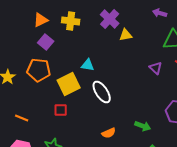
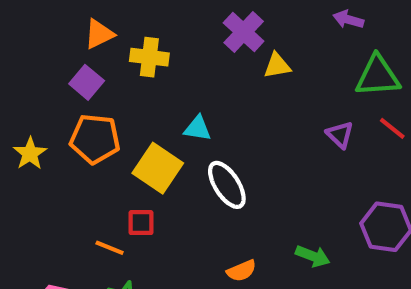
yellow cross: (71, 21) -> (149, 57), moved
purple square: (46, 42) -> (87, 82), moved
yellow square: (69, 84) -> (158, 168), turned -30
orange line: (22, 118) -> (110, 248), moved

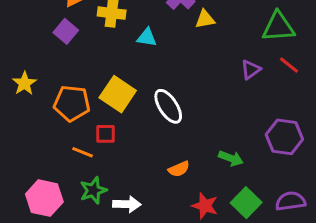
cyan triangle: (198, 128) -> (147, 38), moved
purple triangle: (340, 135) -> (251, 70), turned 40
orange pentagon: (95, 139) -> (72, 103), moved

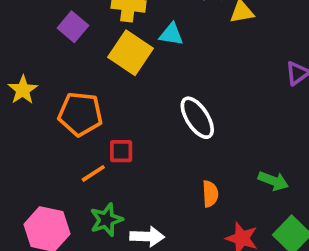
yellow square: (118, 94) -> (130, 53), moved
orange line: (83, 152) -> (93, 173), turned -55
orange semicircle: (179, 169) -> (210, 194), turned -70

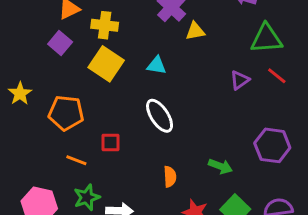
cyan triangle: (171, 34) -> (157, 65), moved
red square: (121, 151) -> (111, 143), moved
orange line: (93, 173) -> (76, 160), turned 54

